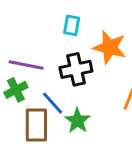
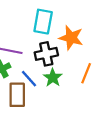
cyan rectangle: (72, 25) -> (43, 22), size x1.6
green star: (77, 121) -> (53, 78), moved

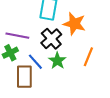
black cross: (46, 54) -> (51, 39), turned -30

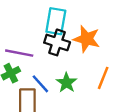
black cross: (51, 39) -> (57, 42), moved, turned -30

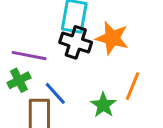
green star: (66, 83) -> (103, 105), moved

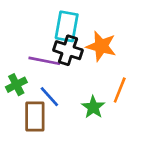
purple line: (29, 56) -> (44, 61), moved

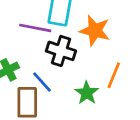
black cross: (68, 50) -> (61, 51), moved
purple line: (44, 61) -> (35, 28), moved

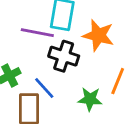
green star: (87, 93) -> (90, 99), turned -30

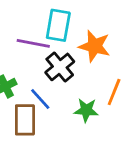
black cross: (64, 56) -> (60, 67), turned 32

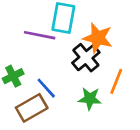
black cross: (60, 67) -> (86, 58), moved
brown rectangle: (25, 120) -> (32, 108), turned 60

